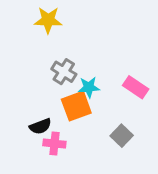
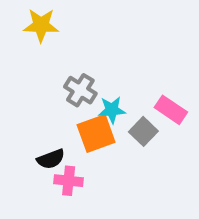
yellow star: (48, 20) -> (41, 25), moved
gray square: (122, 136) -> (143, 131), moved

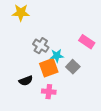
pink rectangle: (171, 110) -> (87, 42), moved
pink cross: (69, 181) -> (49, 92), moved

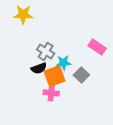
black semicircle: (26, 81) -> (39, 68), moved
pink cross: (49, 92) -> (51, 93), moved

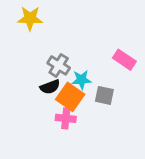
gray square: (81, 75) -> (104, 95), turned -32
orange square: (55, 76) -> (70, 97), turned -35

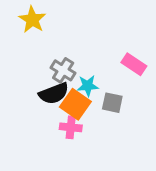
yellow star: (30, 18) -> (32, 20), turned 30
black semicircle: (50, 87) -> (54, 93), size x1.4

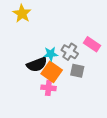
gray cross: (63, 70) -> (70, 52), moved
cyan star: (88, 86) -> (51, 54), moved

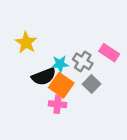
yellow star: (22, 14) -> (26, 43), moved
gray square: (77, 71) -> (92, 84), turned 32

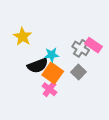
gray cross: (83, 61) -> (81, 48), moved
pink cross: (58, 104) -> (49, 89), turned 32

